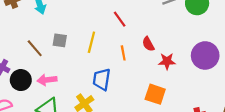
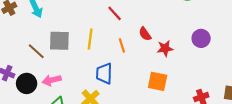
gray square: (60, 40) -> (59, 41), size x1.5
purple circle: (205, 55) -> (201, 38), size x0.7

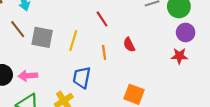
purple circle: (201, 38) -> (186, 32), moved
red star: (165, 48) -> (179, 56), moved
brown line: (36, 51) -> (18, 29), moved

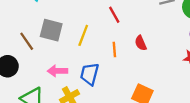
brown line: (18, 29) -> (27, 41), moved
pink arrow: (28, 76) -> (57, 71), moved

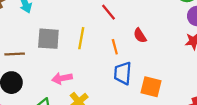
brown line: (27, 41) -> (15, 54), moved, turned -48
blue trapezoid: (90, 74) -> (123, 73), moved

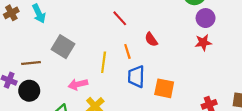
yellow line: (81, 38) -> (104, 62), moved
gray square: (48, 39) -> (63, 47), turned 30

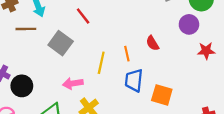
red line: (120, 18) -> (83, 16), moved
purple circle: (206, 18) -> (189, 24), moved
brown line: (31, 63) -> (26, 29), moved

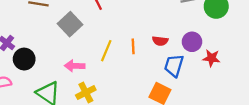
purple circle: (189, 24) -> (192, 42), moved
red semicircle: (152, 43) -> (160, 41), turned -63
blue trapezoid: (134, 80) -> (174, 66), moved

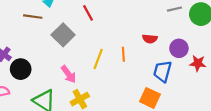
red semicircle: (160, 41) -> (150, 39), moved
pink arrow: (75, 66) -> (69, 74), turned -126

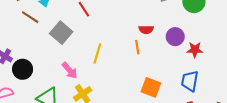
brown line: (33, 17) -> (30, 17), turned 30
orange line: (123, 54) -> (137, 47), moved
blue trapezoid: (162, 71) -> (190, 81), moved

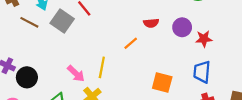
gray square: (61, 33) -> (62, 21), moved
orange line: (137, 47) -> (131, 43), moved, turned 64
yellow line: (97, 53) -> (102, 67), moved

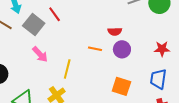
purple circle: (182, 27) -> (122, 49), moved
orange line: (131, 43) -> (95, 49), turned 48
pink arrow: (76, 74) -> (40, 54), moved

